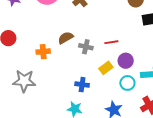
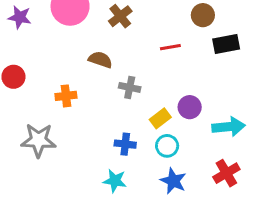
brown semicircle: (66, 38) -> (100, 60), moved, turned 49
red line: (111, 42) -> (170, 47), moved
cyan circle: (127, 83) -> (167, 146), moved

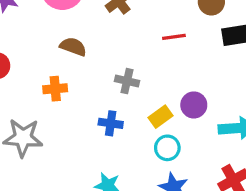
brown semicircle: (100, 60) -> (73, 47), moved
blue cross: (125, 144) -> (111, 123), moved

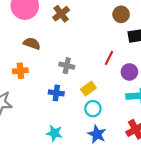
red line: (174, 37) -> (109, 58), moved, turned -56
purple circle: (194, 105) -> (129, 72), moved

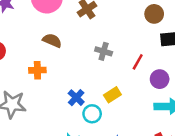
gray cross: (67, 66) -> (104, 51), moved
blue cross: (56, 93) -> (76, 98), turned 32
cyan circle: (93, 109) -> (92, 114), moved

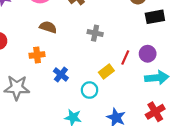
red line: (138, 62) -> (125, 57), moved
blue cross: (76, 98) -> (61, 75), moved

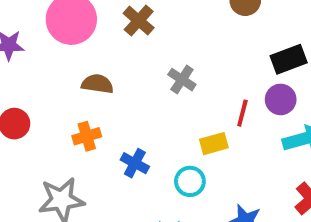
black rectangle: (155, 17) -> (289, 59), moved
gray cross: (95, 33) -> (182, 80), turned 32
yellow rectangle: (106, 71) -> (214, 144), turned 32

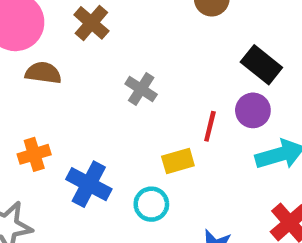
black rectangle: (289, 59) -> (261, 65), turned 60
brown semicircle: (97, 84) -> (43, 73), moved
blue cross: (135, 163) -> (89, 184), size x1.4

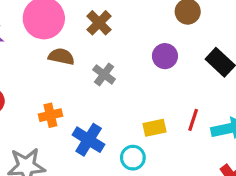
gray cross: (141, 89) -> (104, 74), moved
purple circle: (253, 110) -> (165, 56), moved
red line: (210, 126) -> (193, 120), moved

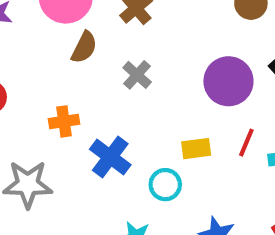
brown semicircle: (61, 56) -> (84, 47), turned 100
purple circle: (165, 56) -> (228, 81), moved, size x1.5

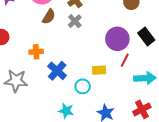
gray cross: (137, 75) -> (75, 21), moved
red line: (246, 143) -> (125, 60), moved

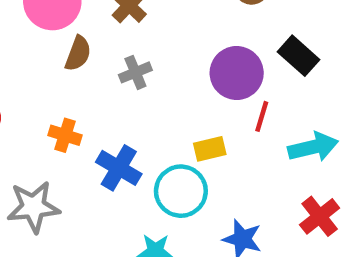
gray cross: (75, 21) -> (135, 72), moved, turned 32
orange cross: (36, 52) -> (65, 135), turned 32
cyan circle: (83, 86) -> (181, 191), size x1.5

